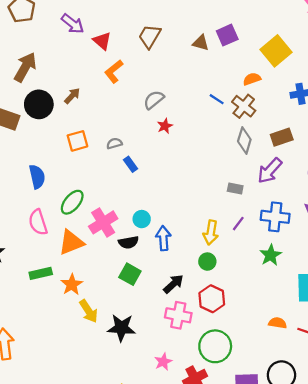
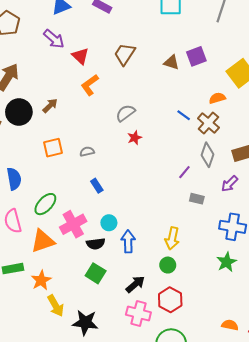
blue rectangle: (131, 164) -> (97, 186), moved
purple arrow: (270, 171) -> (230, 184), size x0.7
purple line: (238, 224) -> (184, 172), moved

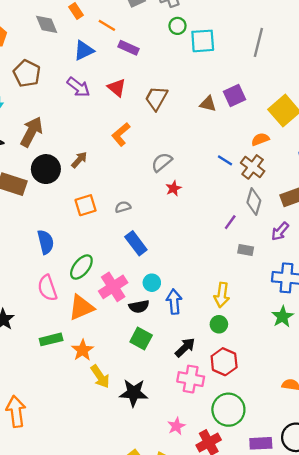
red triangle: (80, 56) -> (117, 88), moved
blue rectangle: (97, 186) -> (136, 243), size x1.5

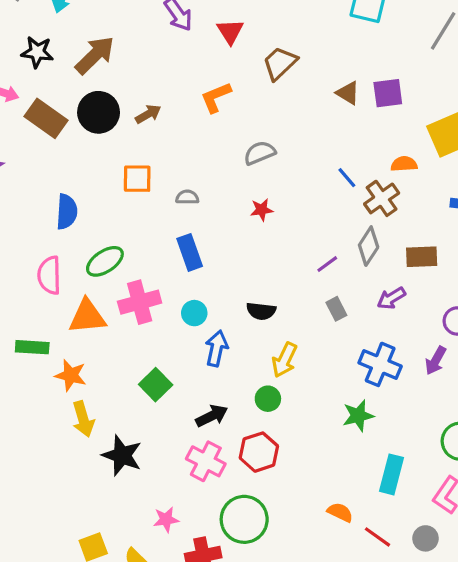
red star: (173, 188) -> (262, 210), moved
gray rectangle: (246, 250) -> (336, 309), turned 35
black semicircle: (139, 306) -> (261, 311), moved
orange star: (83, 350) -> (71, 375), turned 30

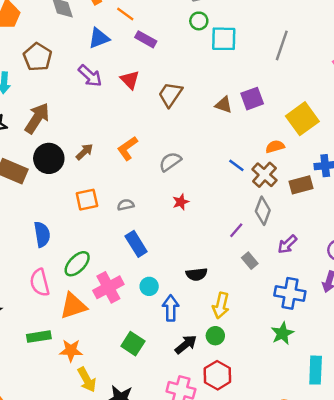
orange L-shape: (216, 97) -> (127, 148), moved
brown rectangle: (422, 257) -> (301, 185), moved
black arrow: (212, 416) -> (186, 344), moved

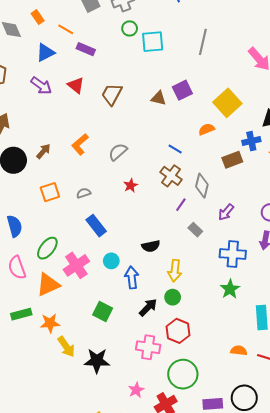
brown cross: (264, 175) -> (171, 176), moved

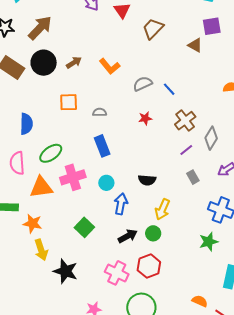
purple square: (182, 90) -> (212, 26), moved
orange L-shape: (80, 144) -> (110, 66), turned -105
blue line: (175, 149) -> (169, 89), moved

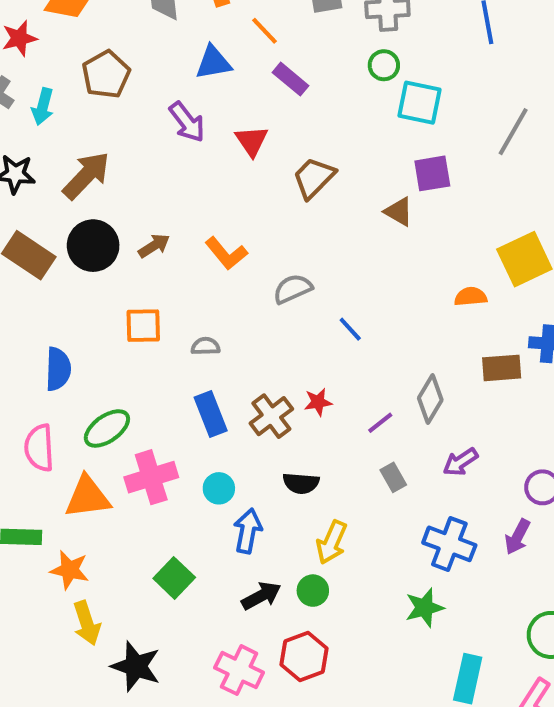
blue line: (169, 89) -> (350, 329), moved
red star: (145, 118) -> (318, 402), moved
brown cross: (185, 121) -> (271, 416), moved

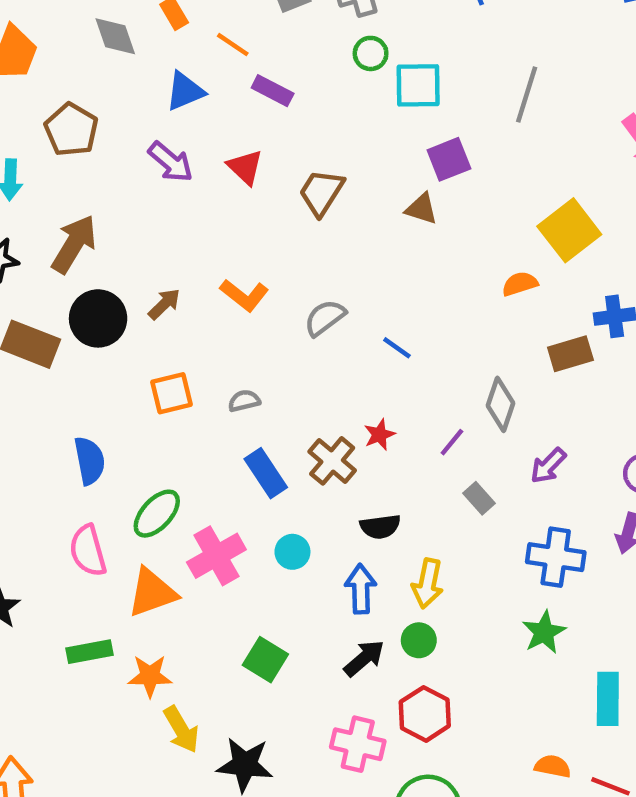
blue arrow: (248, 531) -> (361, 589), moved

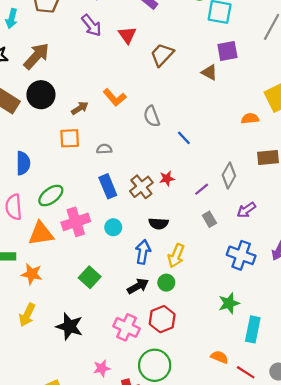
brown arrow: (164, 304) -> (80, 108), moved
gray semicircle: (325, 318) -> (152, 116), turned -85
green star: (544, 632) -> (229, 303), moved
yellow arrow: (181, 729) -> (27, 315), moved, turned 45

